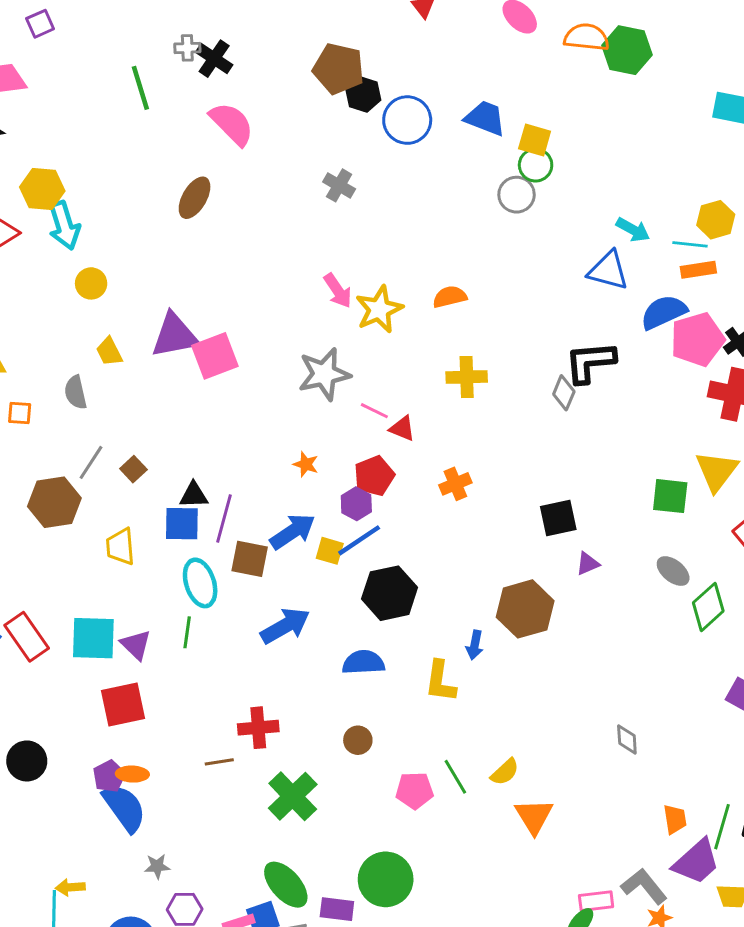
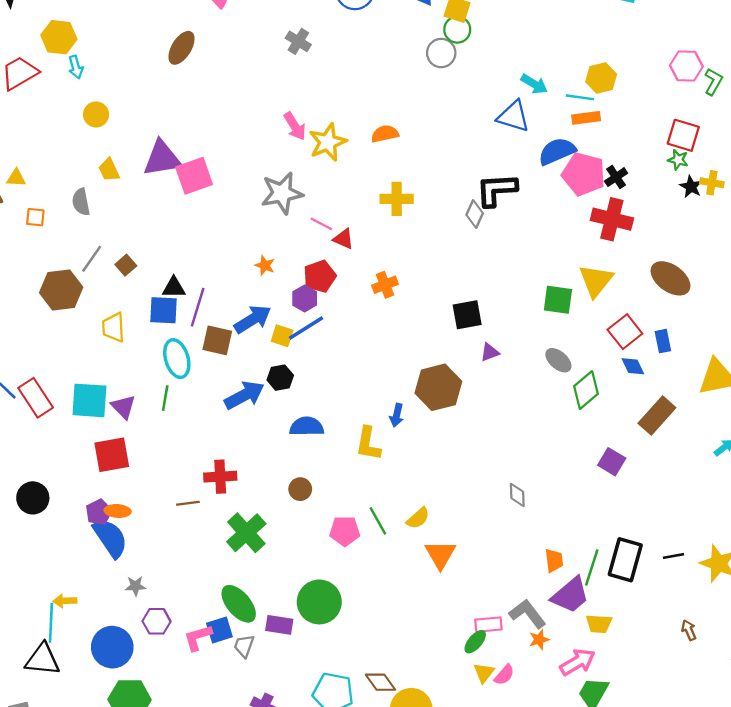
cyan arrow: (64, 226) -> (76, 67), size x0.6
pink pentagon: (697, 339) -> (584, 174), turned 30
black hexagon: (390, 593) -> (280, 378), moved, size x0.6

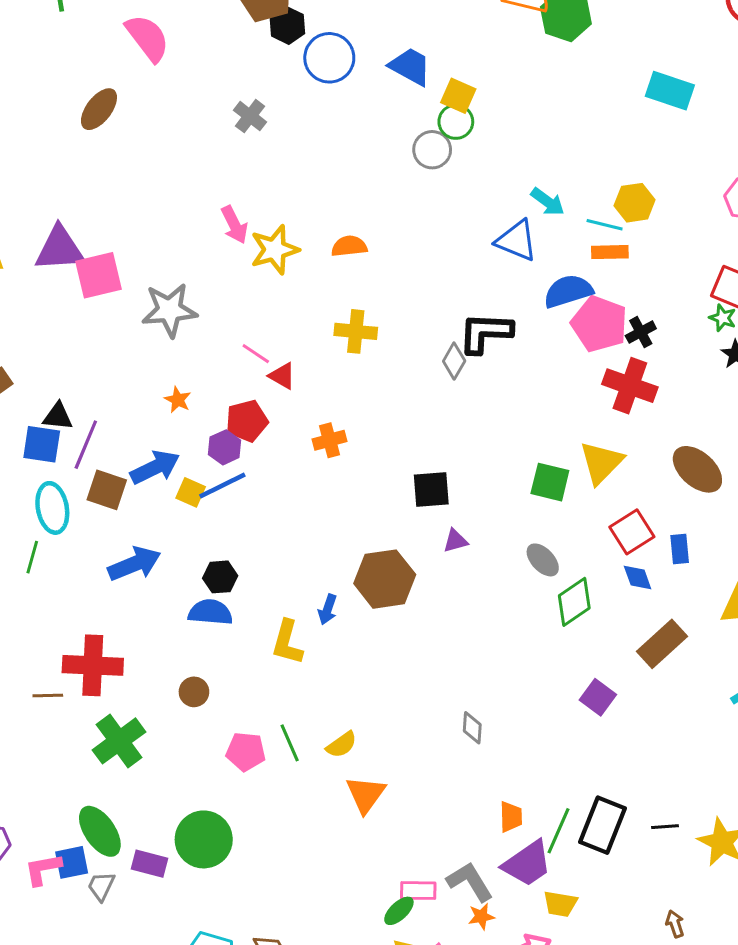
gray star: (282, 193) -> (169, 310), moved
black hexagon: (280, 378) -> (220, 577), moved
red cross: (220, 477) -> (93, 665), size x1.4

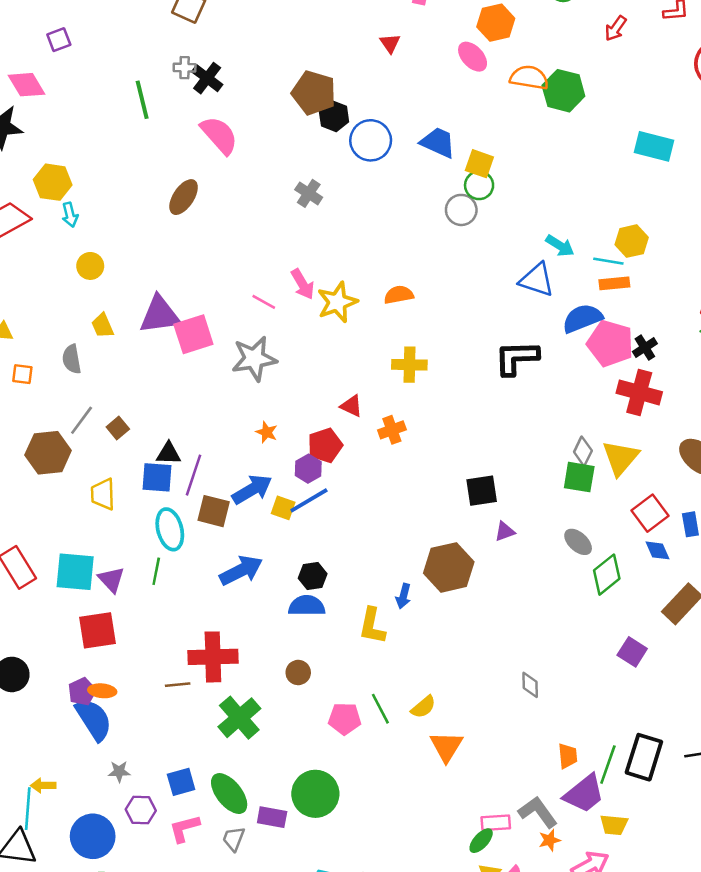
pink line: (256, 354) -> (264, 302), moved
gray diamond: (454, 361) -> (583, 451), moved
orange cross: (330, 440) -> (392, 430), moved
blue square: (72, 862) -> (181, 782), moved

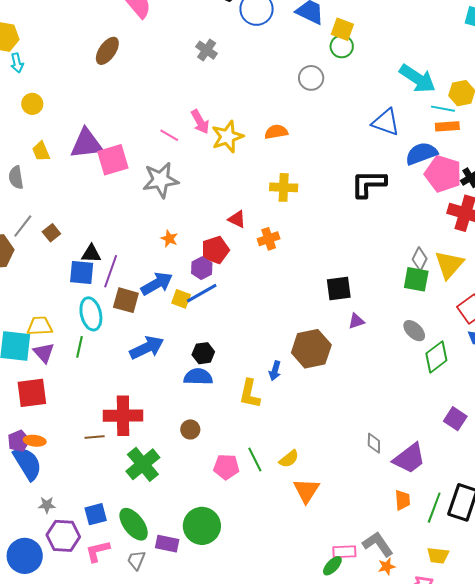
gray circle: (461, 210) -> (311, 78), moved
cyan arrow: (560, 246) -> (417, 79), moved, size x1.6
yellow trapezoid: (103, 494) -> (40, 326), moved, turned 88
purple trapezoid: (584, 794) -> (409, 458), moved
purple hexagon: (141, 810) -> (63, 536), size x1.4

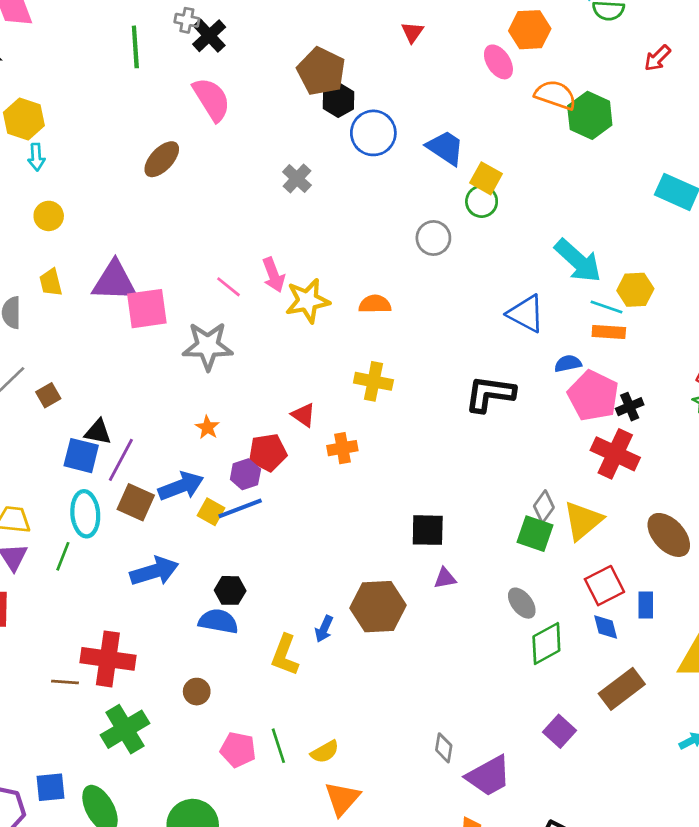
blue semicircle: (421, 154) -> (568, 364), size x0.6

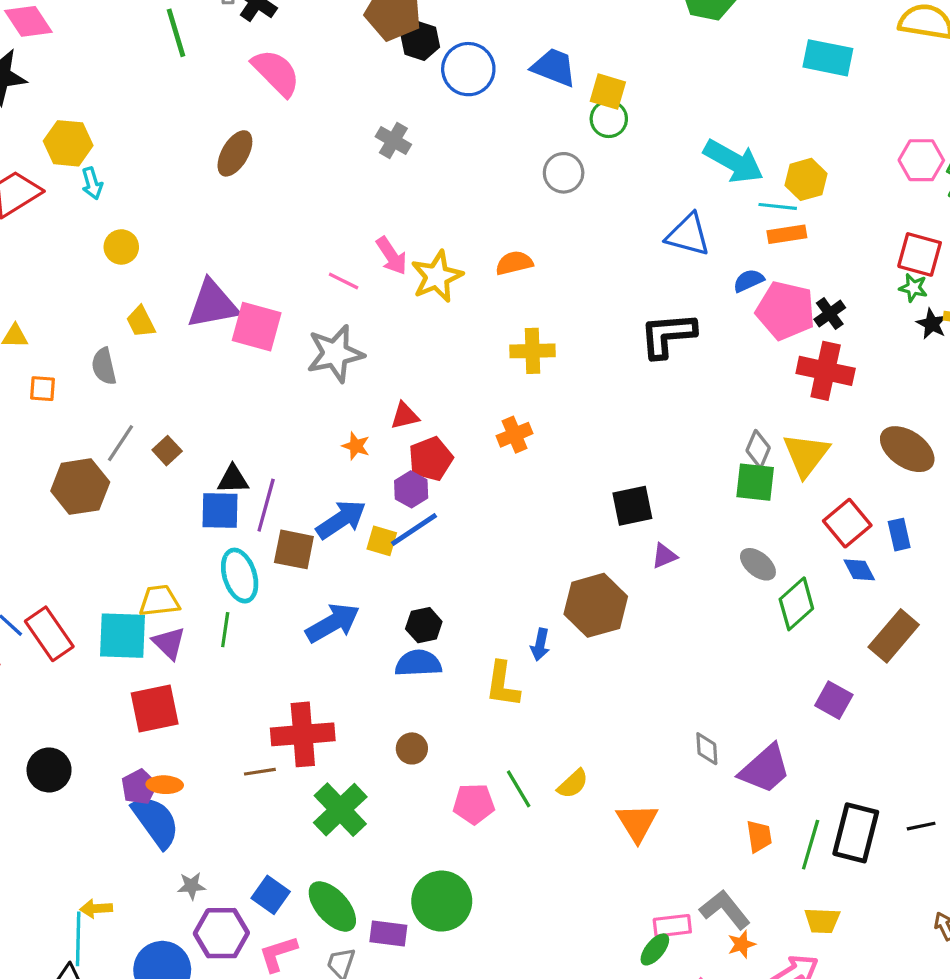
pink square: (147, 309) -> (257, 327), turned 36
red triangle: (303, 415) -> (405, 416), moved, turned -36
blue square: (50, 787) -> (271, 895), turned -36
orange triangle: (342, 799) -> (637, 823), moved

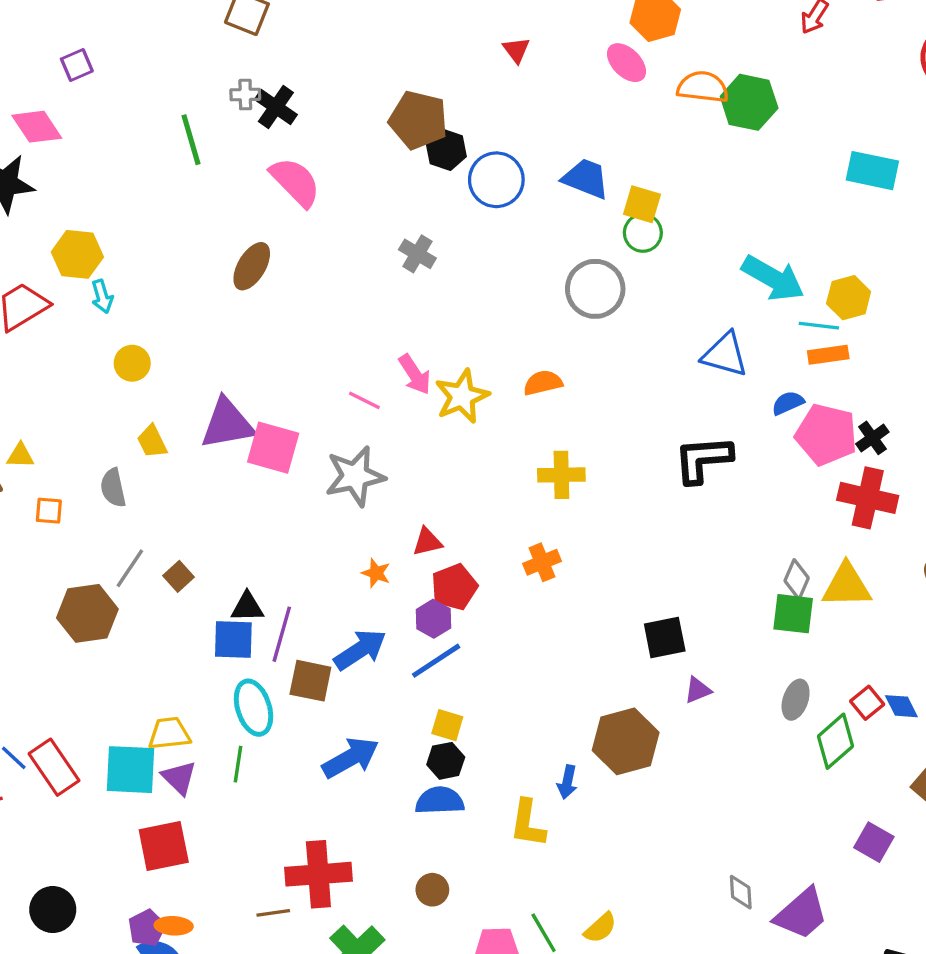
gray circle: (564, 173) -> (595, 289), size x1.4
yellow triangle: (806, 455) -> (847, 586), turned 51
red square: (847, 523) -> (867, 703), moved, size x0.7
yellow square: (382, 541) -> (447, 725), moved
gray ellipse: (758, 564) -> (796, 700), turned 69

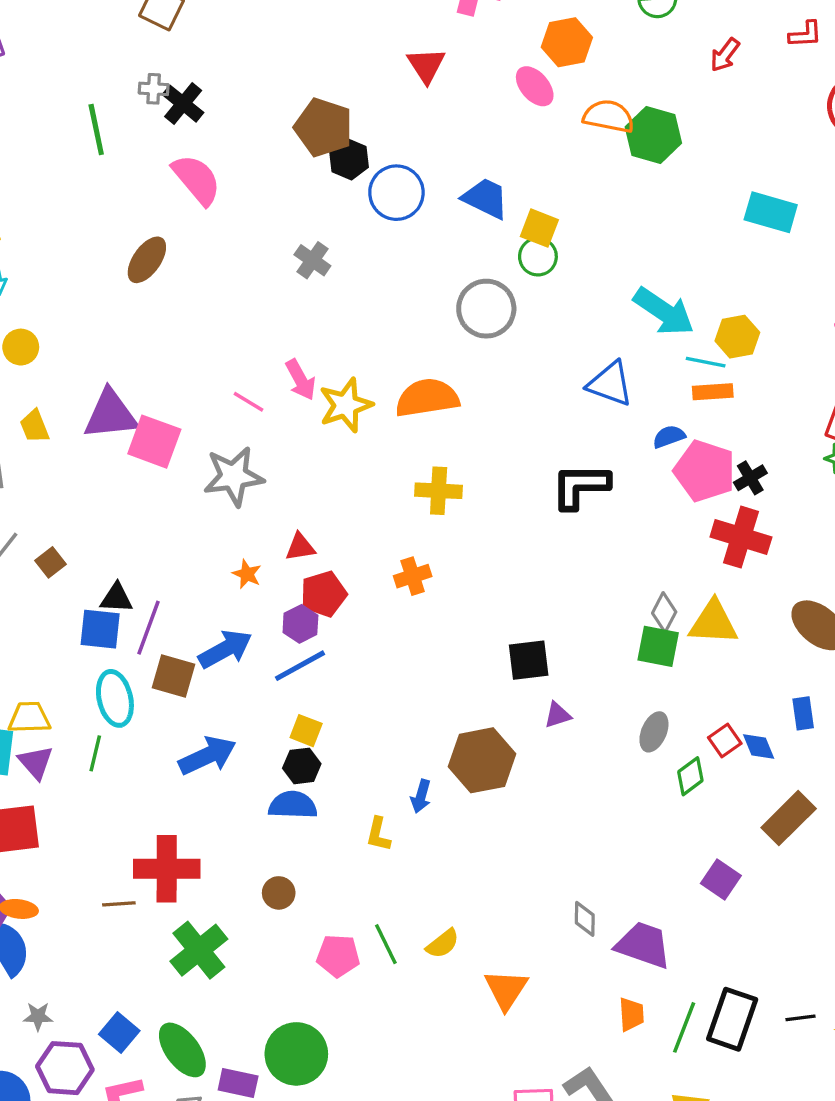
red triangle: (516, 50) -> (426, 65), size x1.4
orange semicircle: (543, 383) -> (427, 398), size x1.6
green diamond: (835, 741) -> (690, 776), size x0.7
yellow L-shape: (528, 823) -> (378, 834), size x0.7
purple trapezoid: (801, 914) -> (643, 945), turned -124

